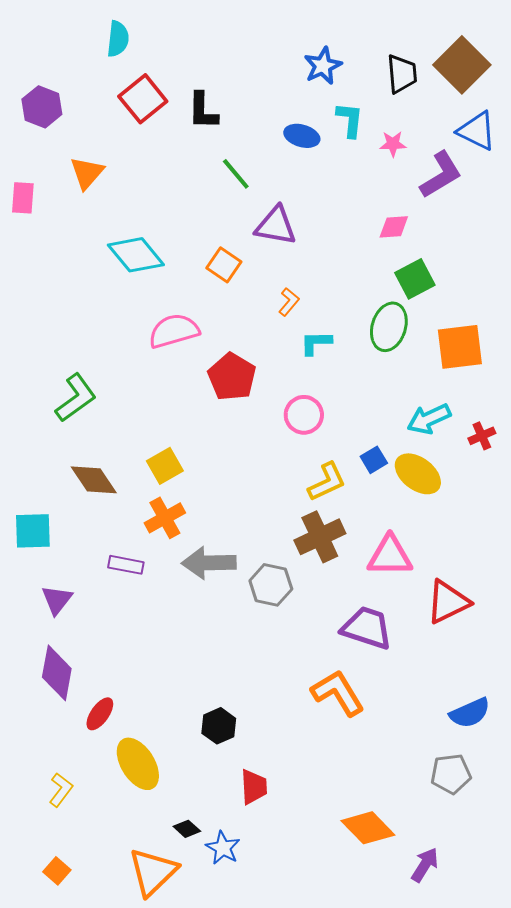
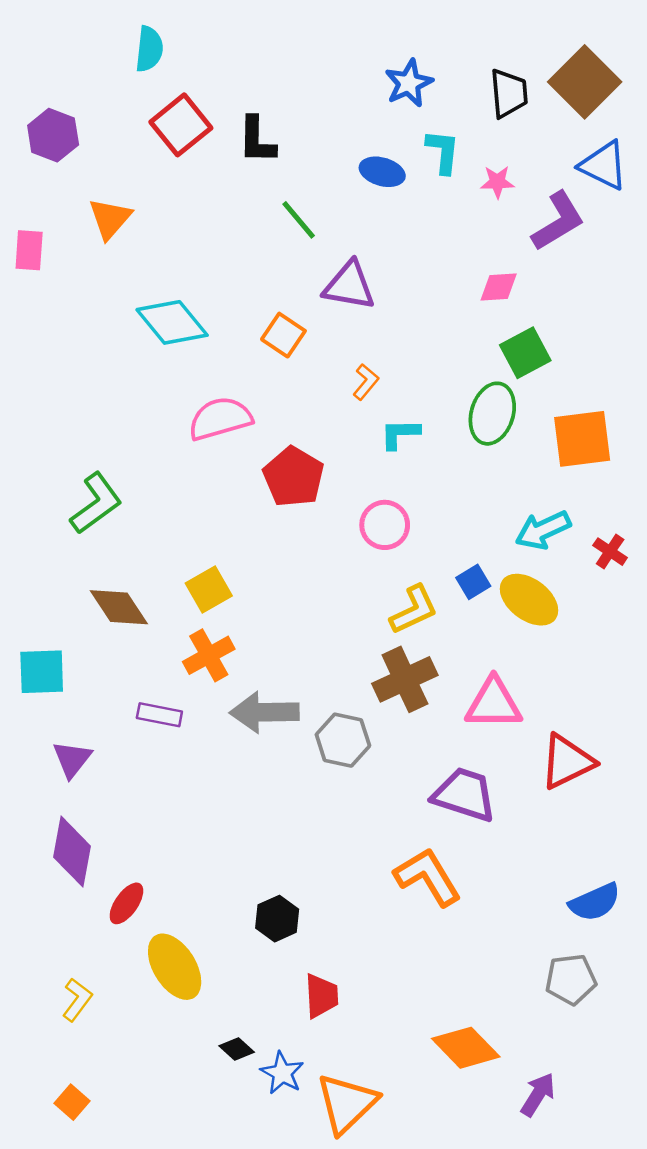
red cross: (482, 436) -> (610, 552), turned -32
orange triangle: (153, 872) -> (347, 1103), moved

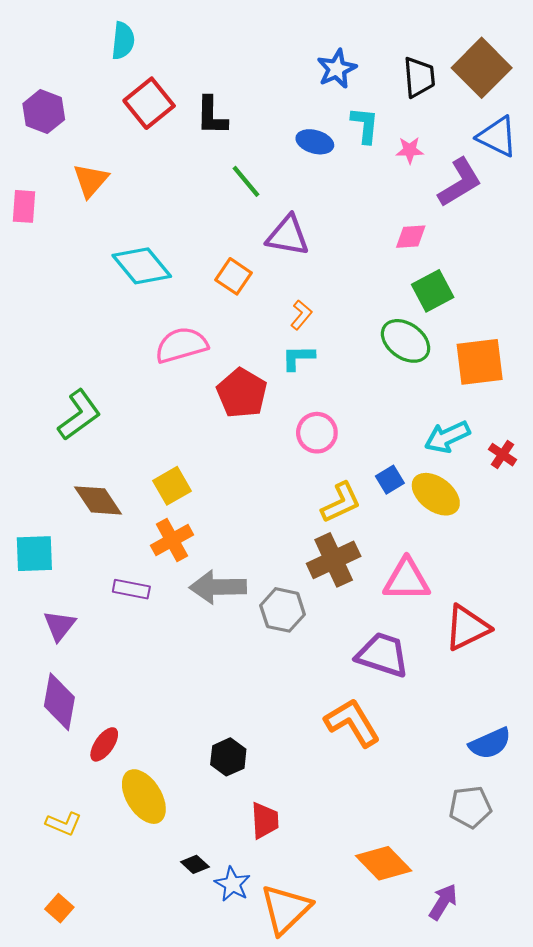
green ellipse: (492, 414) -> (406, 341), turned -72
cyan L-shape: (400, 434) -> (298, 358), moved
yellow L-shape: (77, 1000) -> (64, 824), turned 76

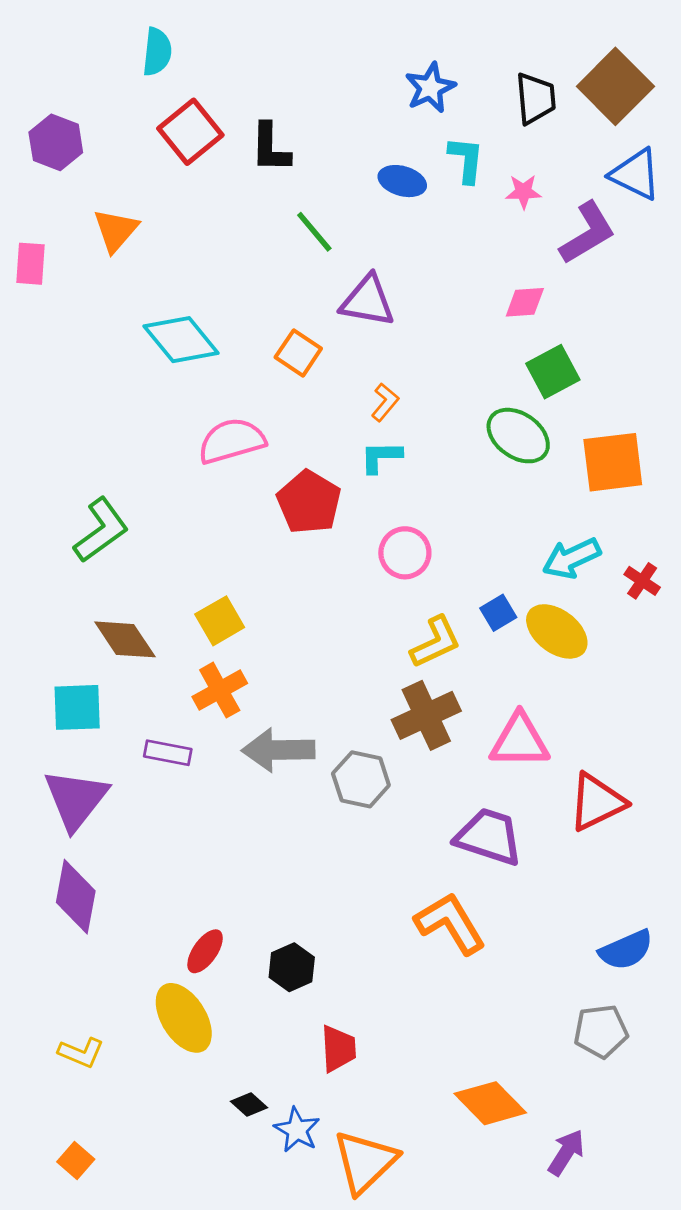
cyan square: (34, 554) -> (77, 707), moved
purple triangle: (59, 626) -> (76, 799), size x1.6
red ellipse: (104, 744) -> (205, 951), moved

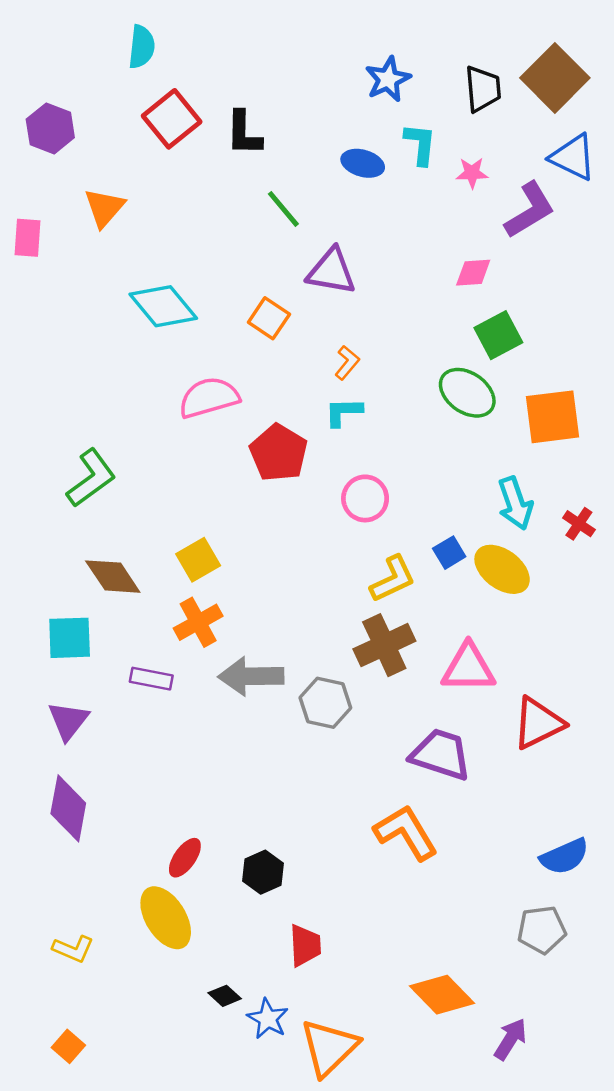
cyan arrow: (572, 558) -> (515, 503), turned -84
purple triangle: (76, 799) -> (68, 721), size x0.7

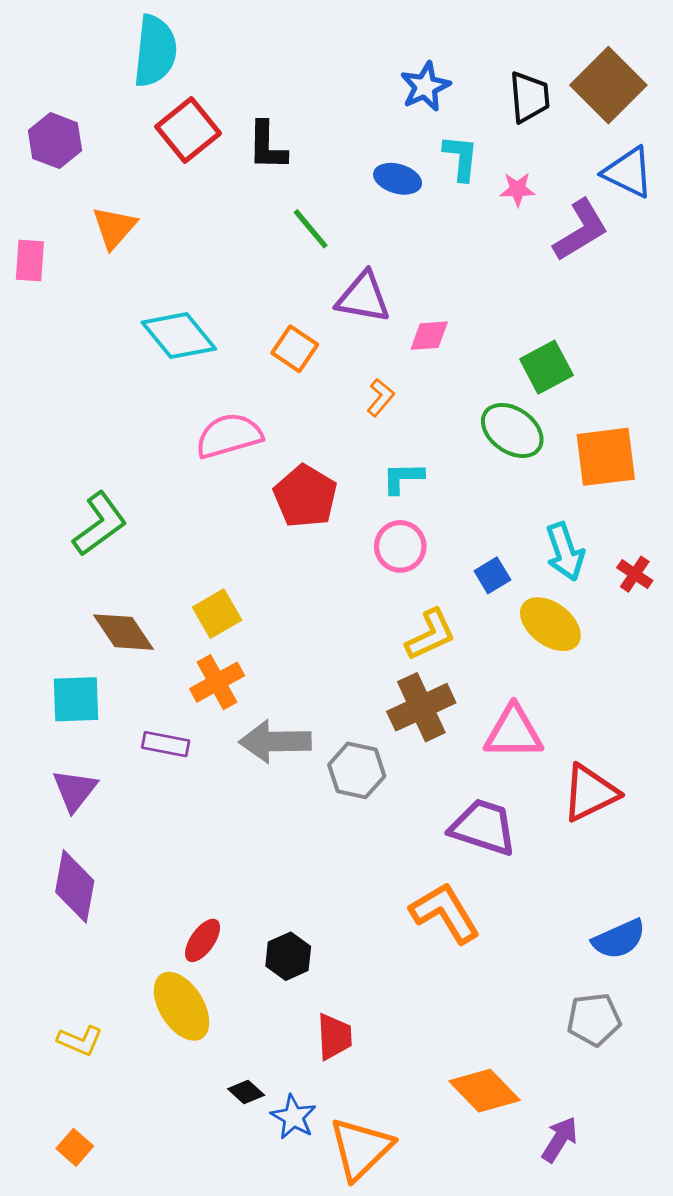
cyan semicircle: (142, 47) -> (155, 51), size x1.5
pink diamond: (473, 273) -> (429, 336), moved
cyan L-shape: (343, 412) -> (403, 478), moved
blue square: (449, 553) -> (492, 575), moved

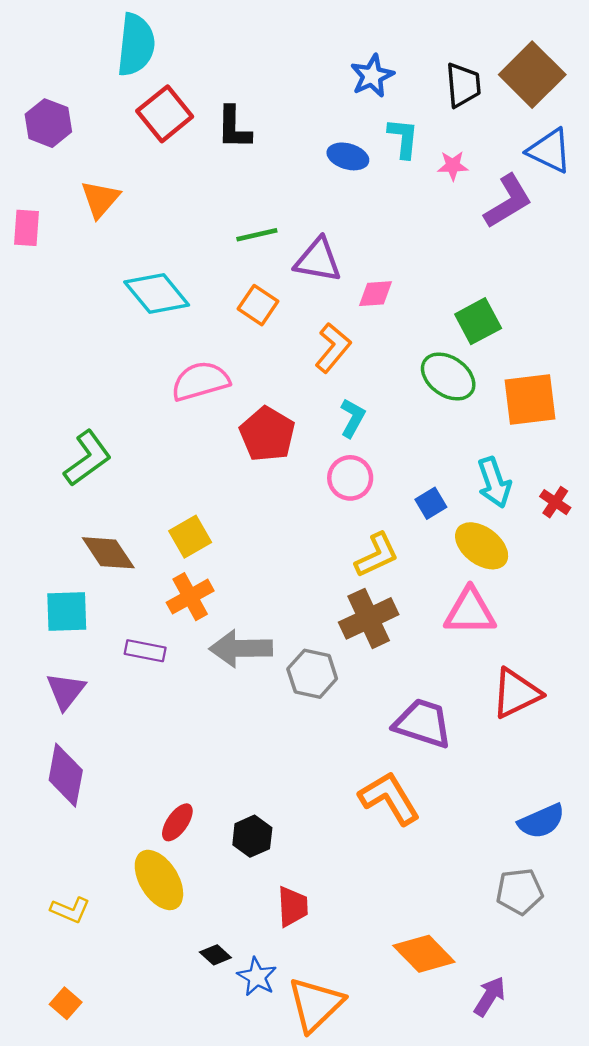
green line: (311, 229) -> (257, 235), moved, turned -63
orange L-shape: (380, 398) -> (333, 348), size x1.5
cyan L-shape: (403, 478) -> (353, 418), turned 120
pink triangle: (514, 732) -> (470, 612), moved

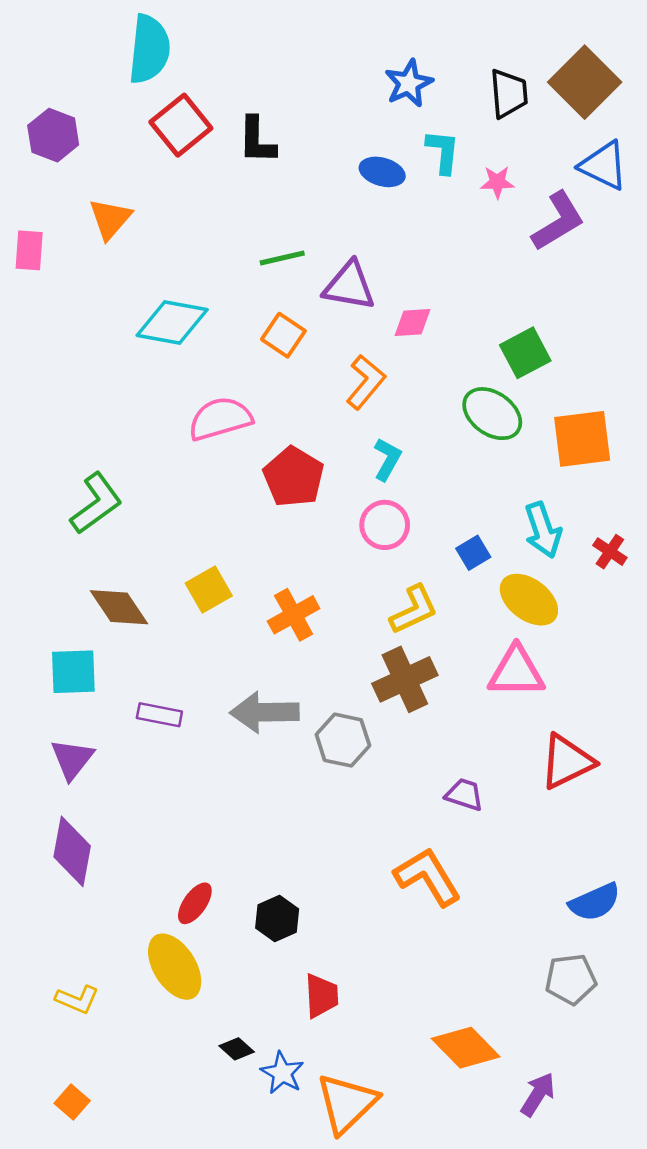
cyan diamond: (157, 294) -> (172, 322), turned -40
orange cross: (190, 597) -> (294, 615), moved
purple trapezoid: (423, 723) -> (464, 794), size x0.6

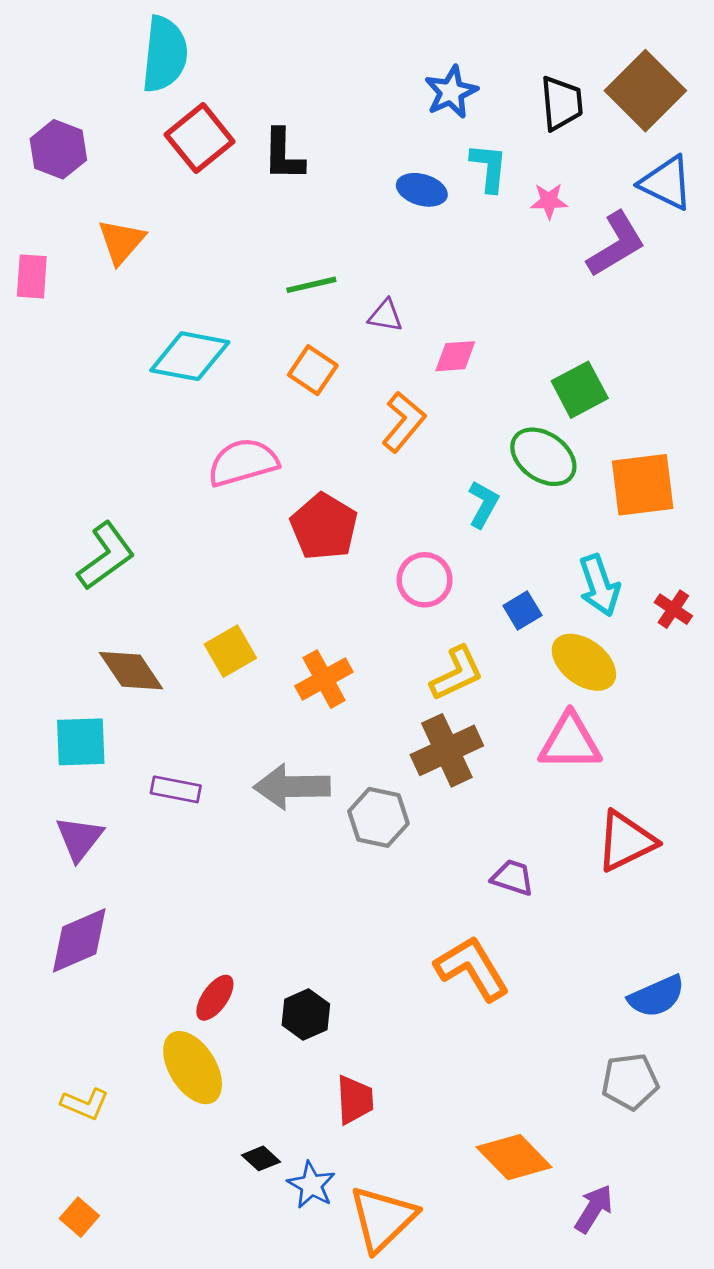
purple triangle: (349, 286) -> (385, 316), size x0.6
cyan L-shape: (387, 459) -> (483, 504), moved
purple diamond: (72, 851) -> (79, 940), turned 56

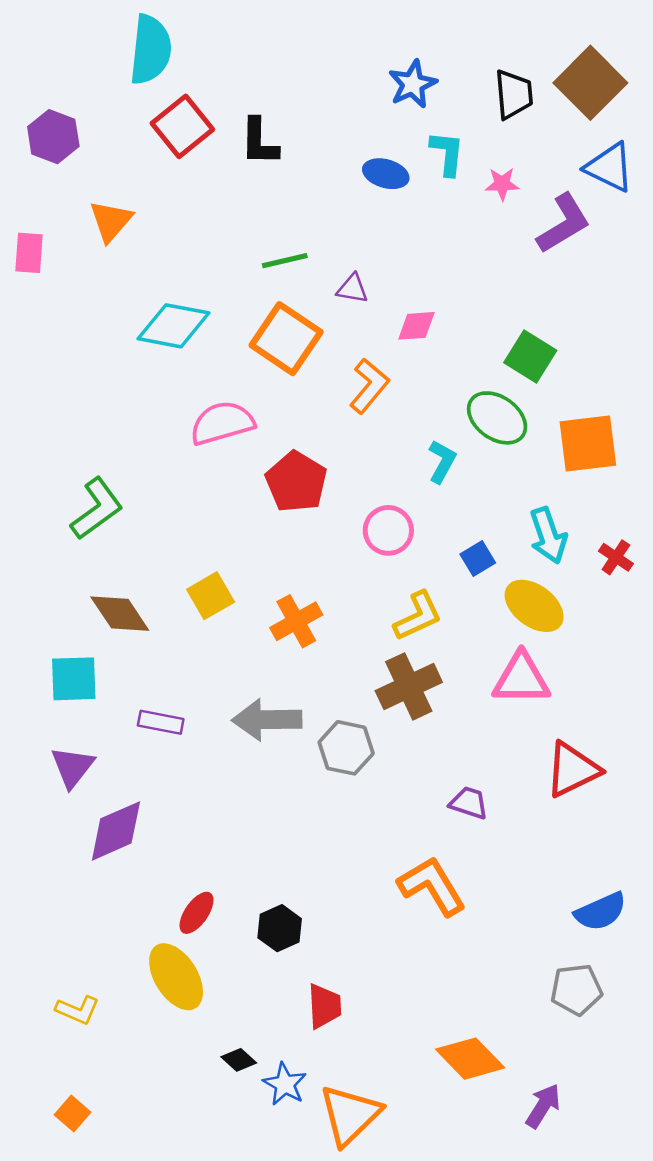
orange square: (313, 370) -> (286, 339), size x1.6
green square: (580, 390) -> (530, 357), turned -30
purple diamond: (79, 940) -> (116, 831), moved

